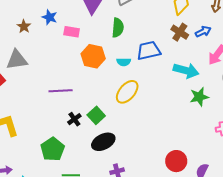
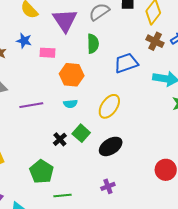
cyan semicircle: (124, 62) -> (70, 104), moved
purple line: (61, 91) -> (31, 105), moved
black ellipse: (103, 142) -> (111, 146), moved

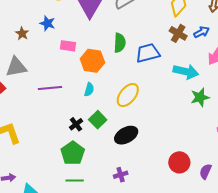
green semicircle: (93, 44) -> (120, 43), moved
pink rectangle: (48, 53) -> (68, 46), moved
cyan semicircle: (70, 104) -> (89, 90), turned -72
green pentagon: (42, 172) -> (73, 153), moved

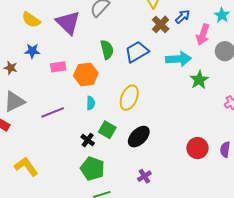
brown cross: (178, 33) -> (161, 24), turned 30

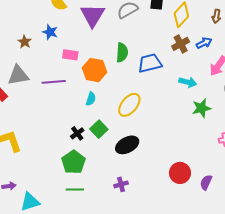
cyan arrow: (178, 59) -> (188, 82), size x0.7
purple line: (53, 112) -> (54, 82), moved

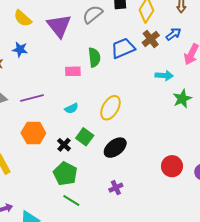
pink rectangle: (70, 55) -> (73, 71), moved
blue trapezoid: (150, 63) -> (123, 48), moved
orange hexagon: (95, 70) -> (33, 133), moved
cyan semicircle: (91, 99) -> (71, 108), turned 56
green line: (75, 190) -> (71, 200), turned 42

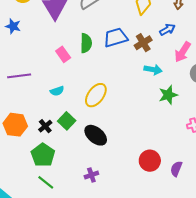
brown cross: (151, 39) -> (143, 43), moved
pink rectangle: (73, 71) -> (63, 54), turned 49
orange hexagon: (33, 133) -> (15, 125), moved
black ellipse: (115, 148) -> (96, 135), turned 70

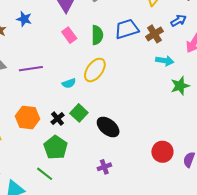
pink rectangle: (63, 54) -> (69, 35), moved
yellow ellipse: (96, 95) -> (95, 70), moved
green line: (46, 182) -> (45, 174), moved

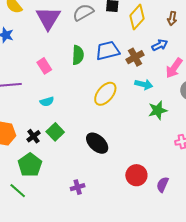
pink rectangle: (69, 35) -> (44, 66), moved
yellow ellipse: (95, 70) -> (105, 94), moved
black ellipse: (108, 127) -> (97, 143), moved

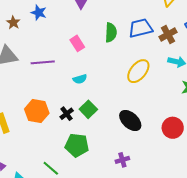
green pentagon: (30, 165) -> (77, 145), moved, turned -30
red circle: (136, 175) -> (173, 128), moved
purple cross: (78, 187) -> (122, 160), moved

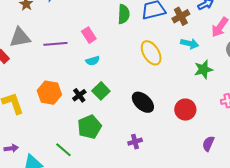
pink rectangle: (77, 43) -> (89, 35), moved
yellow ellipse: (138, 71) -> (151, 53), turned -70
green pentagon: (77, 145) -> (89, 127), turned -30

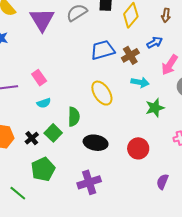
green semicircle: (124, 14) -> (74, 117), moved
black ellipse: (143, 102) -> (96, 143), turned -30
purple cross: (135, 142) -> (89, 182), size x1.6

